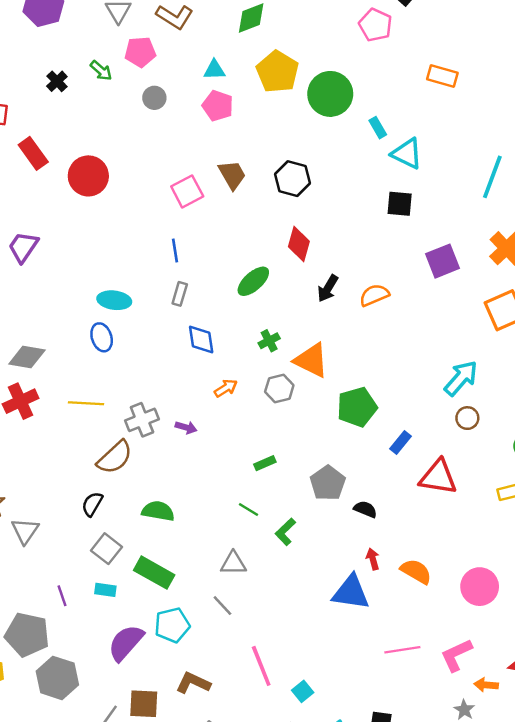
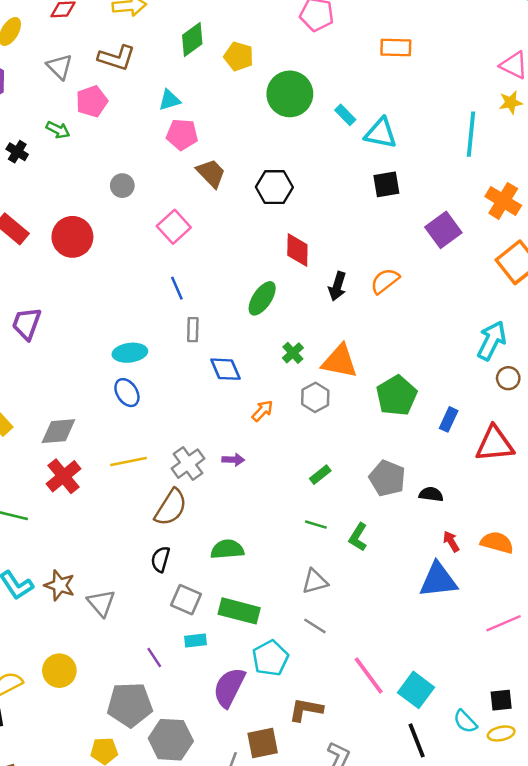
yellow pentagon: (277, 72) -> (239, 56), moved, size x0.7
gray circle: (154, 98) -> (122, 186), moved
brown trapezoid: (232, 175) -> (211, 173), moved
cyan square: (303, 691) -> (416, 690), size x1.6

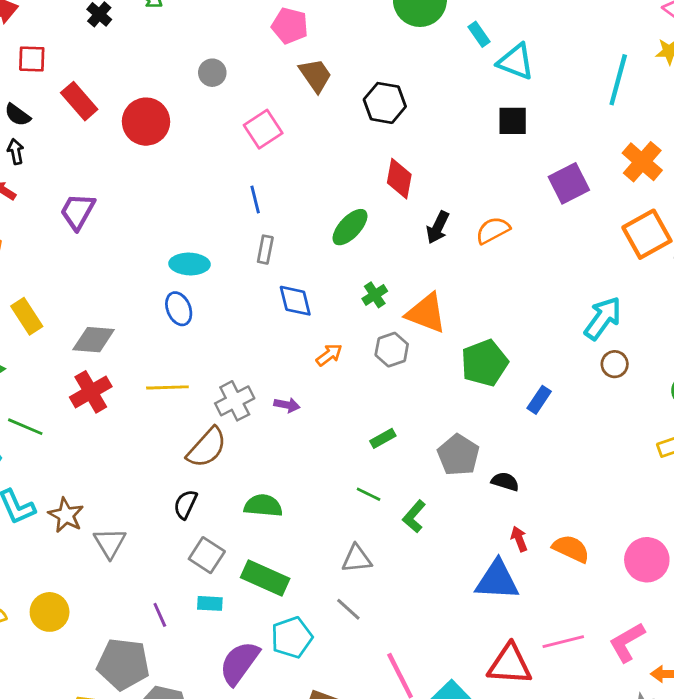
red triangle: (495, 444) -> (510, 664), moved

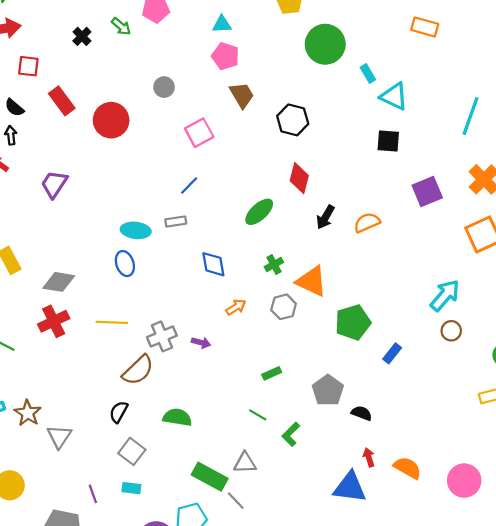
blue line: (255, 199) -> (189, 185), turned 54
gray rectangle: (265, 250) -> (176, 222), moved, turned 66
green rectangle: (265, 578) -> (210, 477), moved

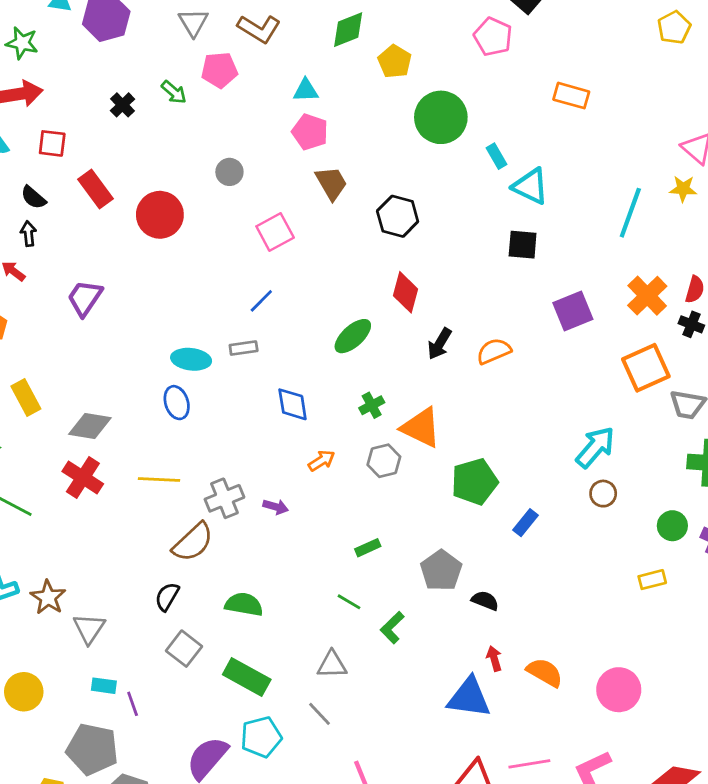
red cross: (54, 321) -> (83, 478), turned -32
green rectangle: (210, 477) -> (247, 677), moved
cyan rectangle: (131, 488) -> (104, 686), moved

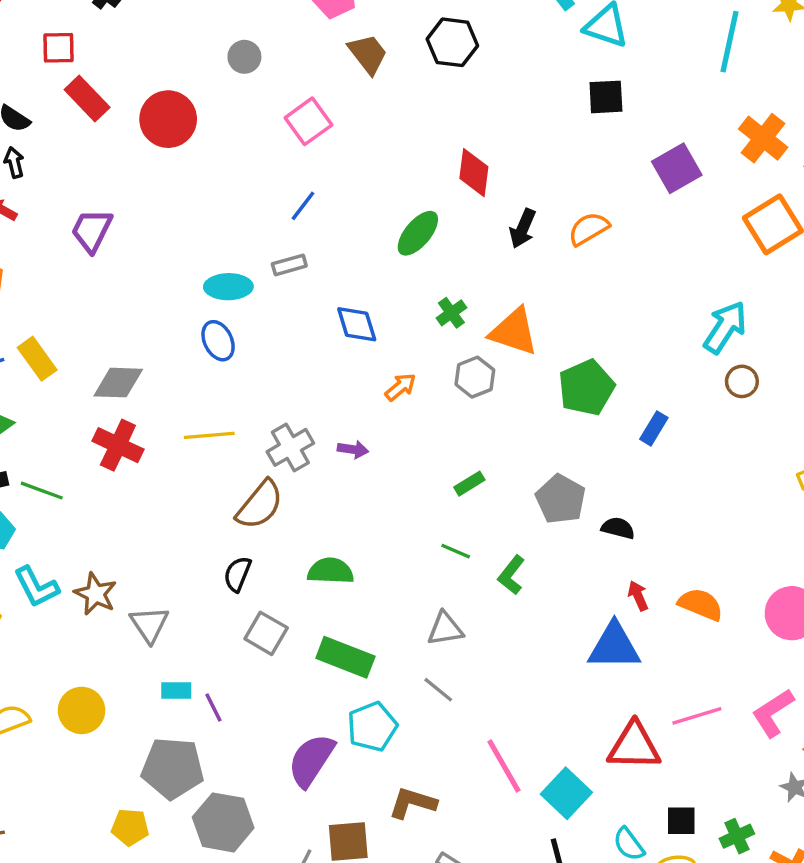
red square: (52, 143) -> (58, 48), moved
black hexagon: (398, 216) -> (452, 42), moved

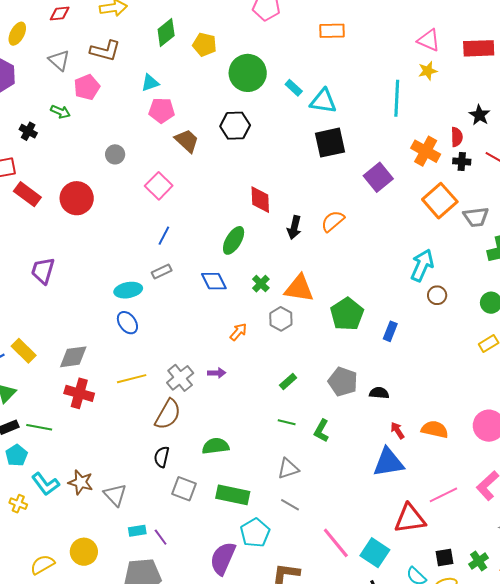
black square: (606, 97) -> (330, 143), size x1.4
blue diamond: (357, 324) -> (214, 281), moved

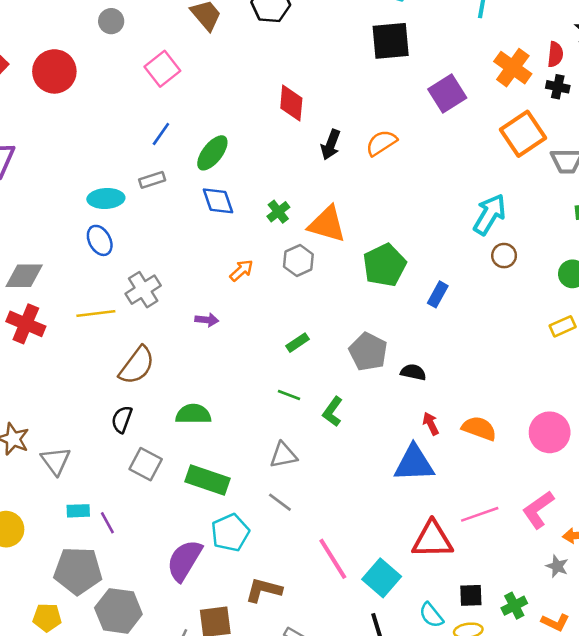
green ellipse: (234, 240) -> (212, 153), moved
gray cross: (180, 378) -> (143, 290), moved

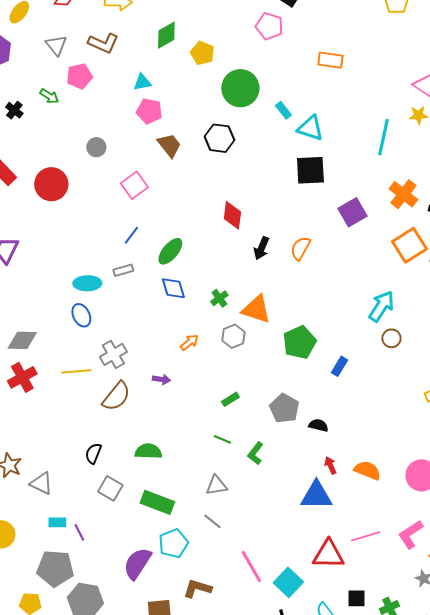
orange semicircle: (381, 143) -> (300, 248), turned -30
red cross: (26, 324) -> (22, 377), turned 36
brown semicircle: (137, 365) -> (116, 396), moved
gray triangle: (56, 461) -> (41, 483), turned -30

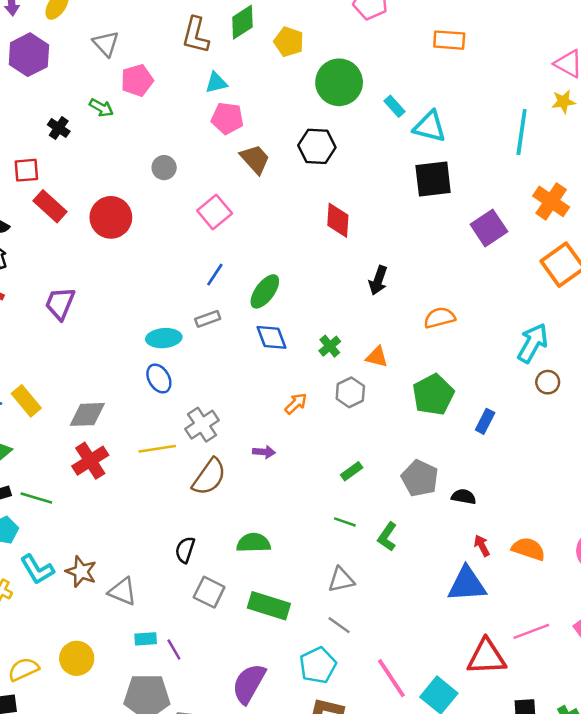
brown L-shape: (103, 43) -> (196, 35), moved, turned 84
red diamond: (232, 215) -> (338, 220), moved
orange semicircle: (300, 248) -> (440, 318), moved, turned 50
orange triangle: (256, 309) -> (377, 357), size x0.6
cyan pentagon: (173, 543) -> (318, 665), moved

